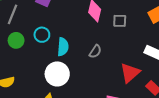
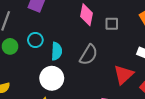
gray semicircle: (95, 51) -> (89, 55), size x1.5

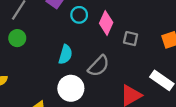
cyan circle: (35, 40) -> (79, 15), moved
white circle: (52, 78) -> (71, 88), moved

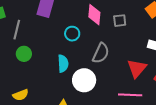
cyan circle: (79, 15) -> (72, 34), moved
cyan semicircle: (65, 54) -> (63, 64), moved

